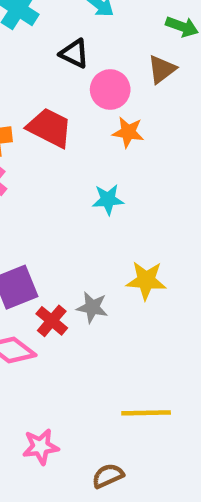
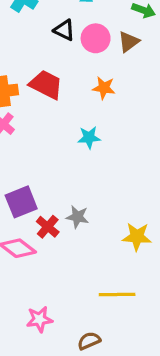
pink circle: (110, 90) -> (96, 38), moved
yellow star: (146, 280) -> (137, 237), moved

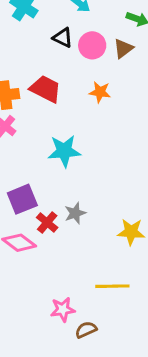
cyan star: (89, 137) -> (64, 151), moved, size x1.5
gray star: (77, 217) -> (75, 213), turned -30
pink star: (39, 319) -> (63, 309), moved

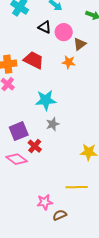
brown triangle: (123, 49) -> (80, 44), moved
gray star: (75, 213) -> (53, 124), moved

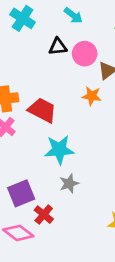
black triangle: (45, 27) -> (58, 47), turned -32
red trapezoid: (34, 60) -> (42, 110), moved

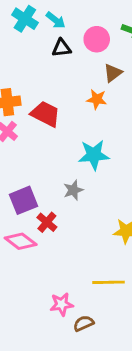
cyan arrow: (73, 16) -> (56, 20), moved
pink circle: (85, 54) -> (97, 39), moved
cyan star: (59, 150) -> (94, 155), moved

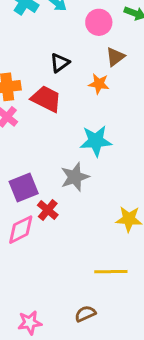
black triangle: (62, 48) -> (60, 63), moved, turned -30
gray star: (73, 190) -> (75, 177), size x1.4
pink diamond: (21, 241) -> (21, 230), turned -64
pink star: (62, 304) -> (30, 323), moved

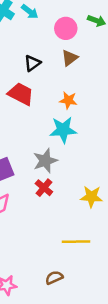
brown triangle: (115, 57) -> (70, 58), moved
orange star: (99, 84) -> (68, 100), moved
red cross: (48, 210) -> (44, 188), moved

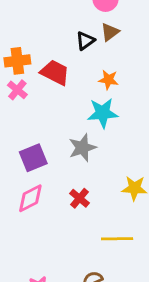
black triangle: (32, 63) -> (85, 41), moved
red cross: (44, 188) -> (80, 198), moved

